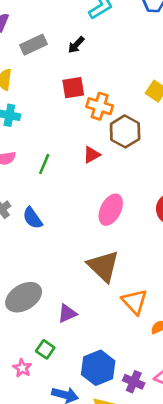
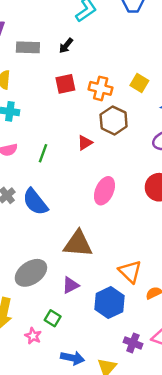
gray rectangle: (33, 45) -> (28, 47), turned 30
orange cross: (100, 106) -> (101, 88), moved
blue semicircle: (32, 218) -> (35, 202), size x1.4
brown triangle: (103, 266) -> (78, 244), moved, turned -36
blue hexagon: (98, 368) -> (109, 303), moved

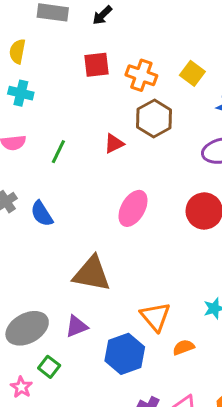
blue semicircle: (35, 202) -> (42, 214), size x0.7
gray ellipse: (31, 273) -> (27, 328), moved

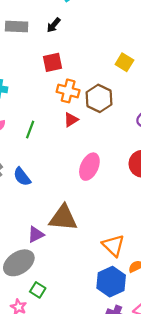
orange cross: (141, 75) -> (68, 91), moved
purple triangle: (77, 326) -> (36, 235), moved
blue hexagon: (125, 354) -> (111, 282), moved

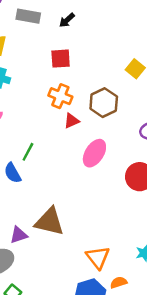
orange cross: (68, 91) -> (60, 96), moved
green line: (30, 130) -> (28, 152), moved
pink ellipse: (89, 167) -> (94, 153), moved

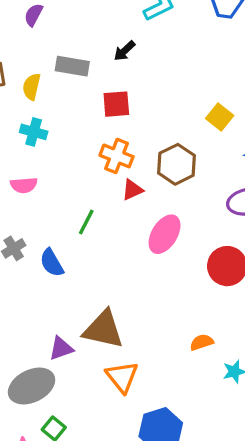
gray rectangle: (28, 16) -> (72, 66), moved
green line: (28, 152) -> (86, 222), moved
orange triangle: (98, 257) -> (122, 377), moved
orange semicircle: (119, 282) -> (202, 342), moved

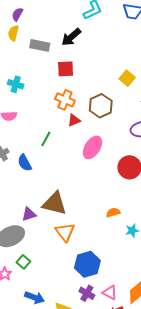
black arrow: (124, 51) -> (71, 37), size x1.5
yellow semicircle: (32, 87) -> (13, 33), moved

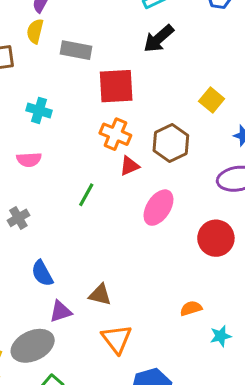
black arrow: (71, 37) -> (159, 39), moved
red square: (66, 69) -> (116, 86), size x1.4
blue semicircle: (25, 163) -> (42, 273), moved
brown triangle: (55, 203) -> (100, 295), size x0.6

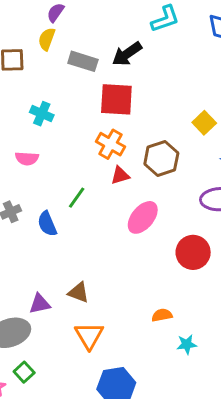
black arrow: (159, 39) -> (127, 54), moved
blue semicircle: (42, 273) -> (47, 224), moved

